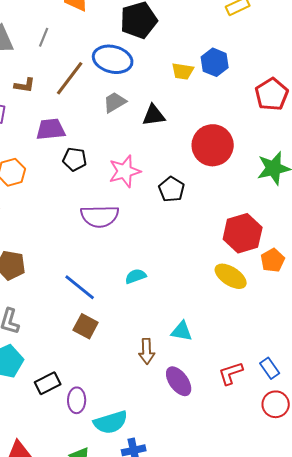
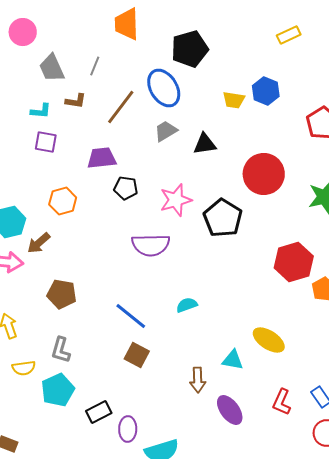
blue ellipse: (113, 59) -> (164, 88), turned 45
brown L-shape: (25, 85) -> (76, 101), moved
black pentagon: (172, 189) -> (223, 218), size x1.5
yellow ellipse: (231, 276) -> (269, 340), moved
red L-shape: (231, 373) -> (282, 402), turned -48

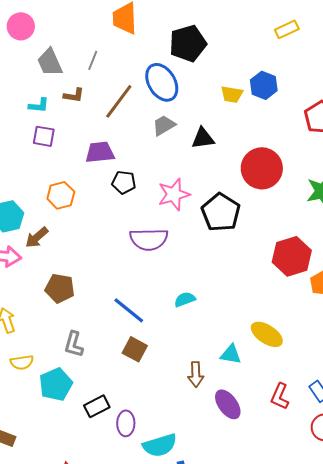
gray L-shape: (61, 350) -> (74, 344), moved

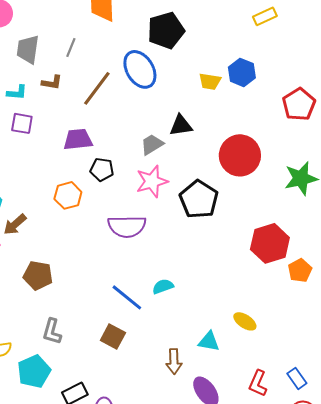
gray trapezoid: (50, 62) -> (28, 49), turned 32
gray trapezoid: (164, 125) -> (152, 144), moved
orange hexagon: (61, 195) -> (68, 195), moved
blue line: (129, 310) -> (127, 297), moved
yellow ellipse: (267, 334) -> (245, 321), size x0.7

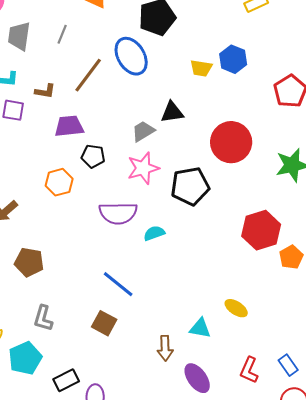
brown L-shape: (52, 82) -> (45, 91), moved
black pentagon: (199, 199) -> (190, 186), turned 30
cyan semicircle: (163, 286) -> (154, 233), moved

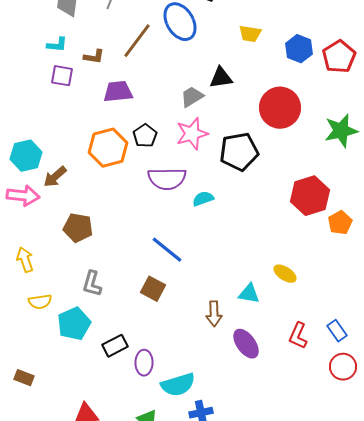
blue hexagon: (233, 59) -> (299, 49), moved
black pentagon: (93, 156) -> (145, 136), moved, turned 30
orange hexagon: (59, 182) -> (108, 148), size x1.4

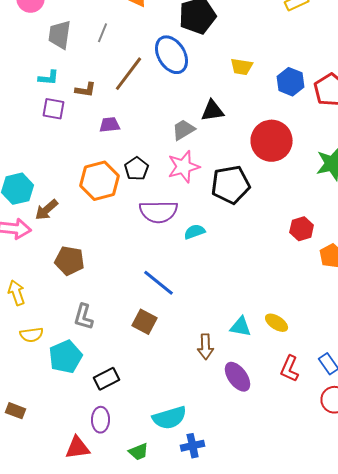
purple trapezoid: (118, 92) -> (110, 125), size x0.7
red hexagon: (310, 196) -> (302, 229), size x0.6
yellow ellipse: (285, 274) -> (277, 323), moved
purple ellipse: (144, 363) -> (101, 420), moved

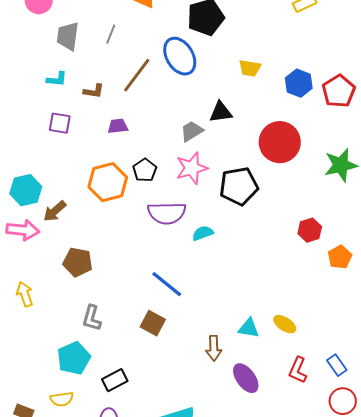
purple square: (54, 109) -> (60, 123), moved
yellow semicircle: (32, 335) -> (62, 399), moved

